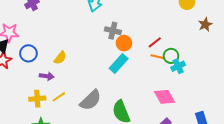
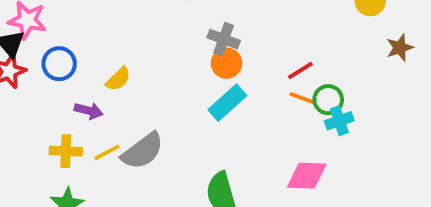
orange circle: (124, 43) -> (227, 63), moved
pink diamond: (164, 97) -> (307, 176), turned -65
gray semicircle: (91, 100) -> (143, 151), moved

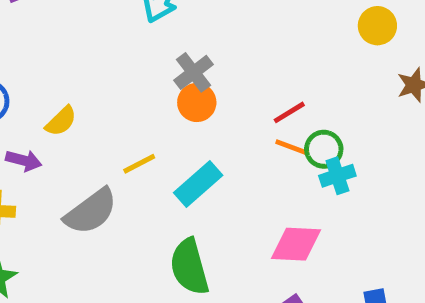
gray cross: (224, 39) -> (193, 72), turned 32
cyan rectangle: (227, 103) -> (198, 184), moved
yellow line: (107, 152) -> (139, 164), moved

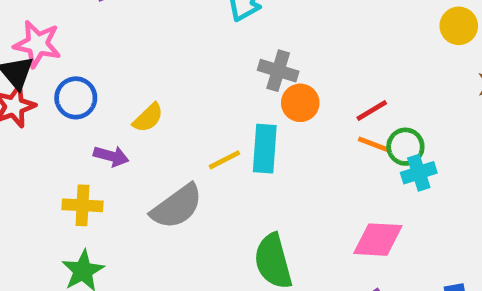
gray cross: (193, 72) -> (278, 71), turned -36
orange circle: (197, 102) -> (300, 103), moved
cyan rectangle: (198, 184) -> (265, 149), moved, turned -45

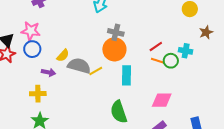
pink star: (37, 44) -> (31, 31), moved
orange circle: (300, 103) -> (114, 49), moved, size x1.5
cyan rectangle: (265, 149) -> (127, 75), moved
cyan cross: (419, 173) -> (186, 51), moved, turned 32
gray semicircle: (177, 207) -> (79, 66), moved, turned -125

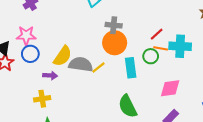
cyan cross: (186, 51) -> (180, 46), moved, size x1.5
yellow semicircle: (63, 55) -> (63, 56), size x1.5
green circle: (171, 61) -> (151, 56), moved

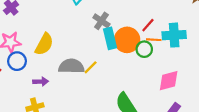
gray cross: (114, 25) -> (101, 21), turned 35
orange circle: (115, 43) -> (127, 40), moved
yellow semicircle: (63, 56) -> (44, 44), moved
cyan rectangle: (131, 68) -> (110, 38), moved

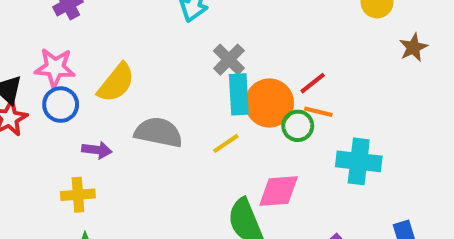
cyan cross: (174, 35) -> (359, 161), moved
yellow line: (91, 67) -> (226, 143), moved
pink diamond: (169, 81) -> (279, 191), moved

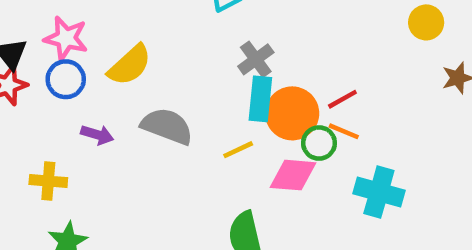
pink diamond: (279, 191) -> (293, 175), moved
yellow cross: (78, 195) -> (48, 181), moved

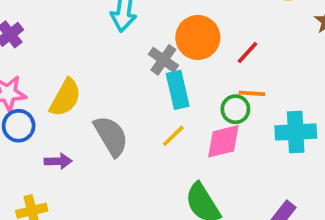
red line: (342, 99) -> (247, 52), moved
orange circle: (292, 113) -> (198, 37), moved
gray semicircle: (167, 126) -> (111, 136), turned 57

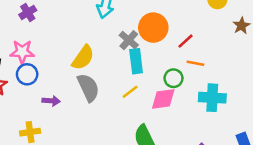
orange line: (252, 93) -> (195, 63), moved
yellow semicircle: (65, 98) -> (83, 58), moved

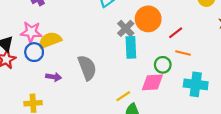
yellow semicircle: (83, 58) -> (50, 40), moved, turned -150
yellow line: (130, 92) -> (123, 96), moved

